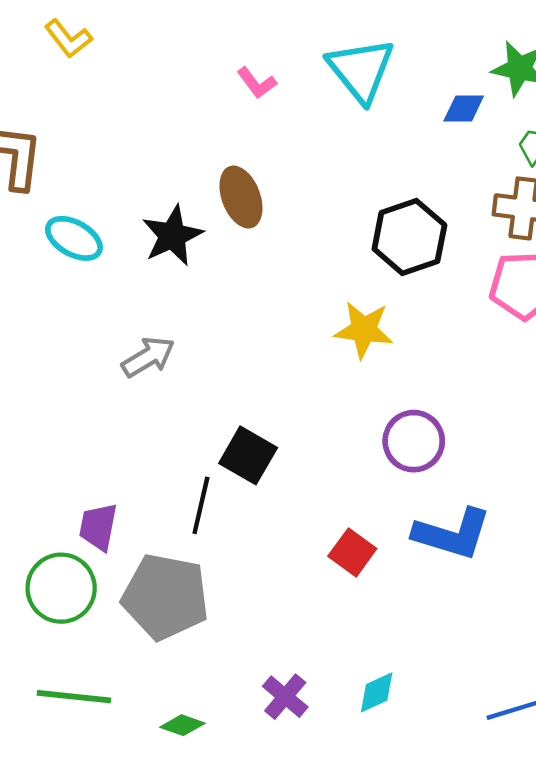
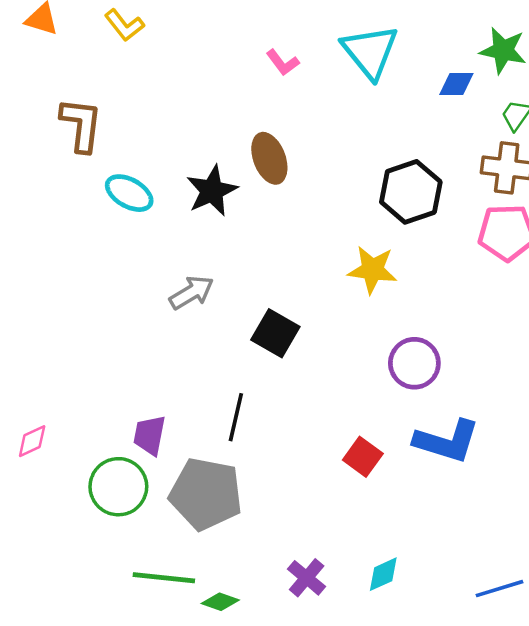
black square: (248, 455) -> (275, 333), moved
green line: (74, 697) -> (164, 578), moved

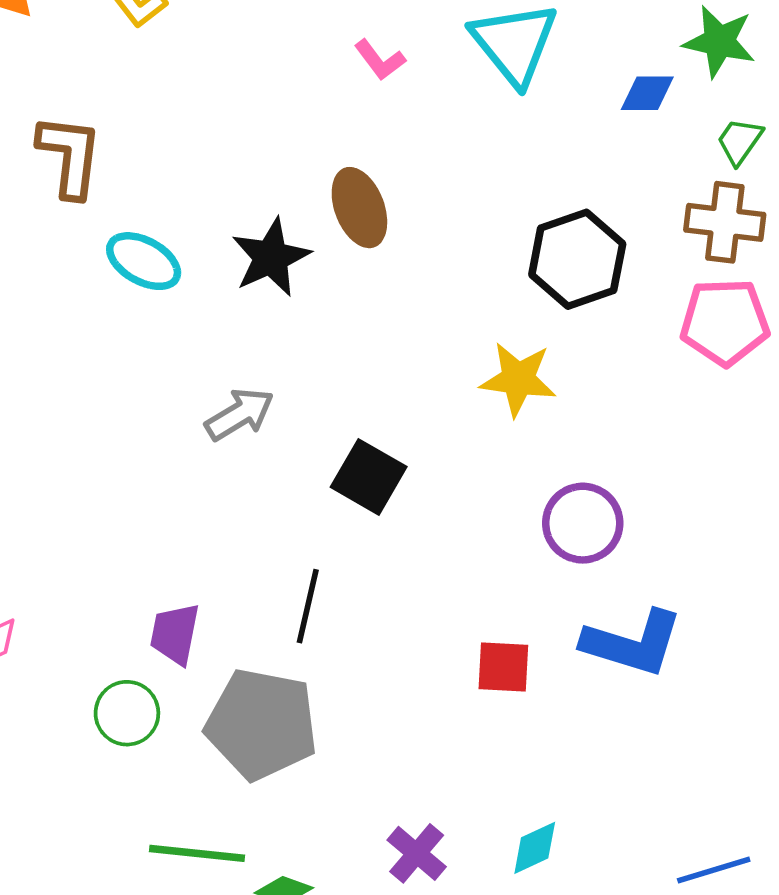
red square: (363, 457) -> (503, 667), turned -33
green circle: (118, 487) -> (127, 713), size x0.7

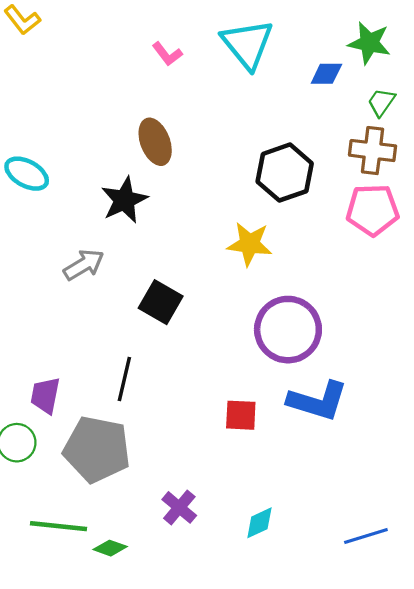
black star: (271, 257) -> (124, 200), moved
purple circle: (583, 523) -> (288, 330), size x1.4
purple cross: (417, 853) -> (179, 507), moved

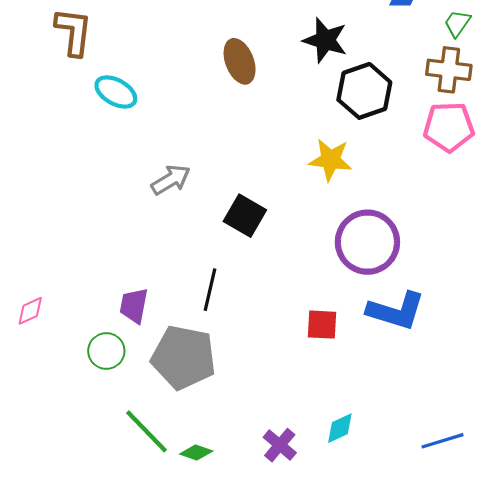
black star: (124, 200) -> (325, 40), moved, turned -30
purple cross: (179, 507) -> (280, 445), moved
green line: (58, 526) -> (147, 431), turned 40

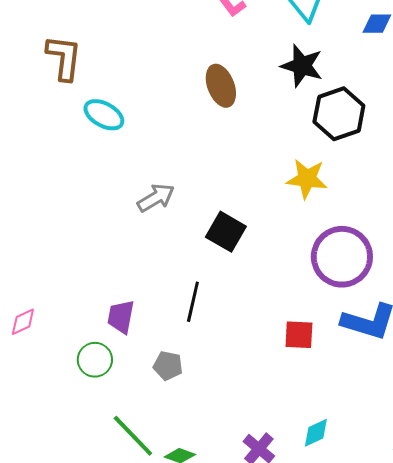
gray pentagon: (184, 357) -> (168, 366), size x0.5

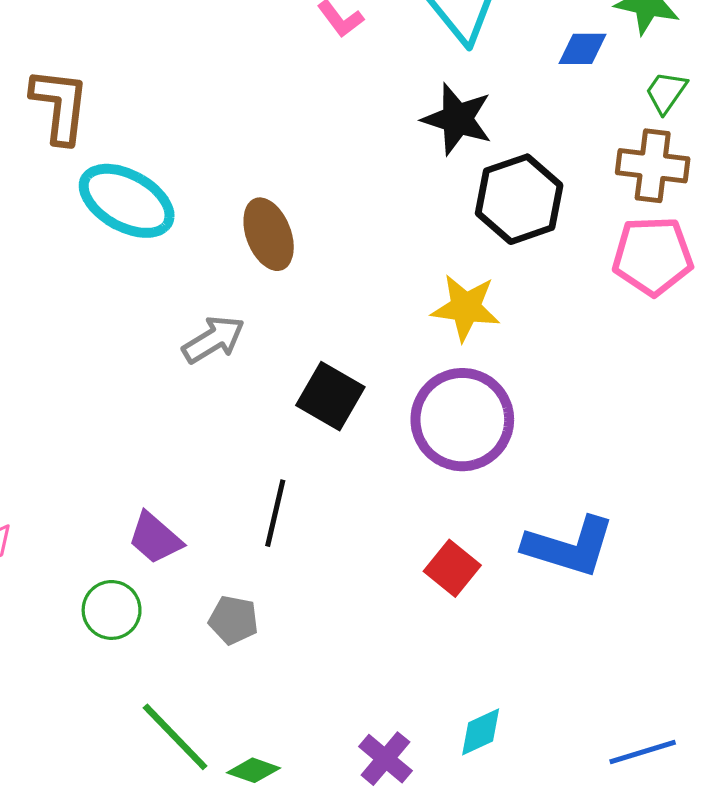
brown ellipse: (221, 86) -> (269, 234), moved
cyan ellipse: (104, 115) -> (127, 201), size x1.4
purple circle: (342, 257) -> (462, 420), moved
purple trapezoid: (121, 317) -> (155, 538), turned -60
red square: (299, 335) -> (452, 568), turned 36

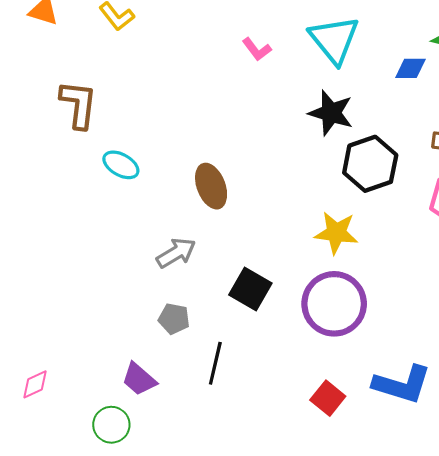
cyan ellipse: (127, 201) -> (121, 165), size x0.6
gray pentagon: (233, 620) -> (174, 319), moved

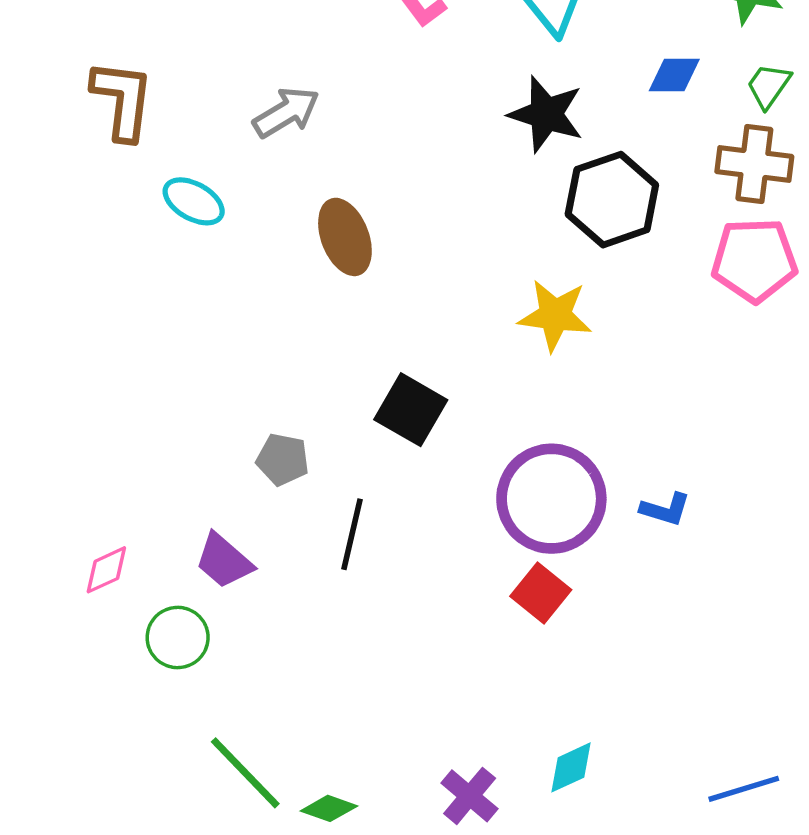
blue diamond: (410, 68) -> (674, 75), moved
gray arrow: (176, 253) -> (286, 112), moved
purple circle: (334, 304) -> (551, 499), moved
pink diamond: (35, 384) -> (106, 570), moved
blue L-shape: (402, 384) -> (665, 509), moved, size x0.5

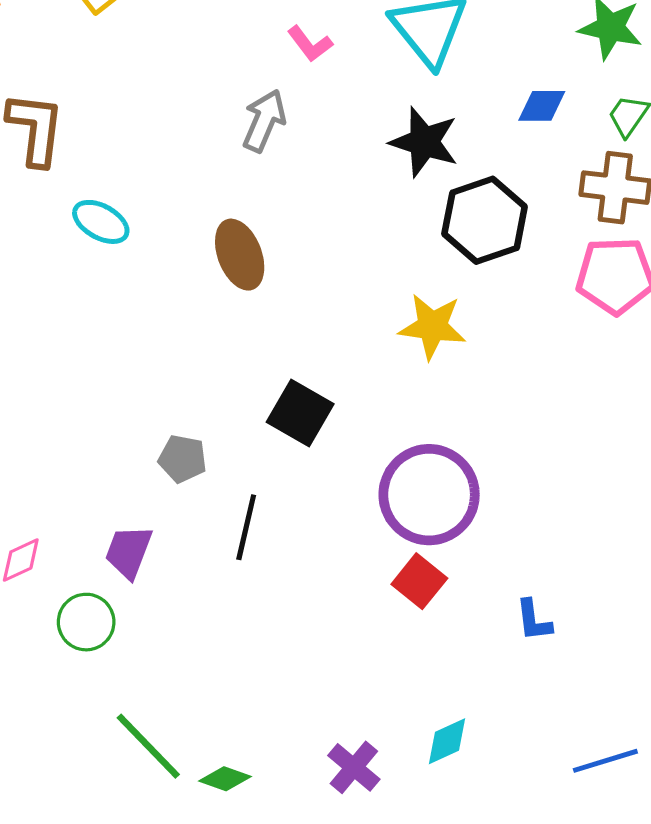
gray arrow: (286, 112) -> (264, 121), moved, turned -36
blue L-shape: (665, 509) -> (534, 620), moved, turned 66
purple trapezoid: (224, 561) -> (129, 552), turned 70

